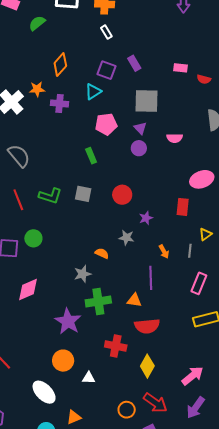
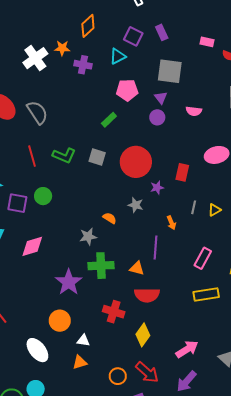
green rectangle: (91, 156) -> (109, 120), turned 63
red circle: (122, 195) -> (136, 162), size x1.6
red rectangle: (183, 207) -> (182, 172), moved
gray line: (190, 251) -> (194, 207), moved
orange triangle: (74, 417) -> (80, 362), moved

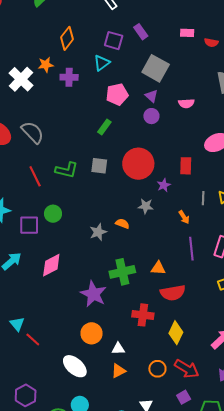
gray square: (170, 71) -> (156, 68), turned 32
gray star: (88, 237) -> (98, 232), moved
purple line: (155, 248) -> (191, 249), moved
orange circle: (118, 376) -> (157, 369), moved

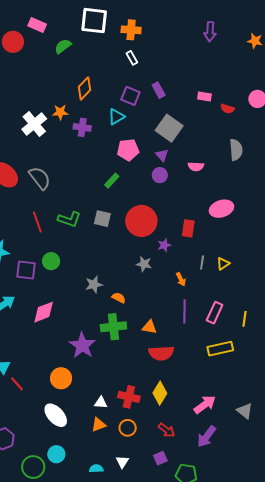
orange semicircle: (122, 224) -> (119, 298), moved
red cross: (143, 315) -> (129, 397), moved
orange circle: (92, 333) -> (61, 378), moved
orange circle: (157, 369) -> (128, 428), moved
red arrow: (187, 369) -> (167, 430), size x0.7

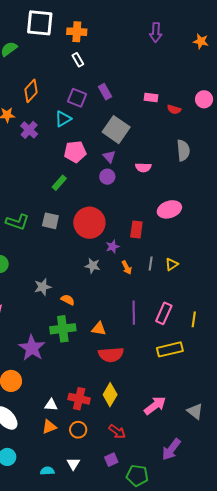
purple cross: (82, 127) -> (29, 130), turned 36
orange arrow: (181, 279) -> (127, 268), moved
purple arrow: (207, 437) -> (171, 449), moved

